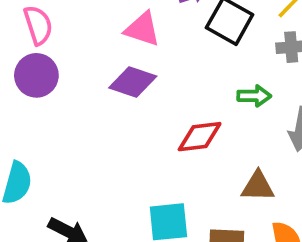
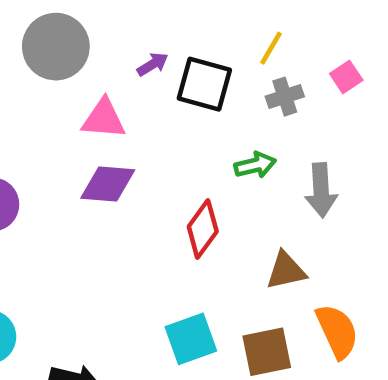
red diamond: (200, 137) -> (203, 229), turned -33

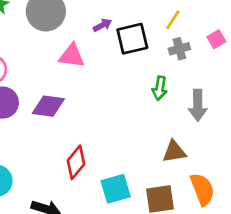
black square: (204, 84) -> (132, 39), turned -32
green arrow: (255, 165) -> (160, 88), turned 110
purple diamond: (108, 184) -> (48, 106), moved
red diamond: (203, 229) -> (76, 162), moved

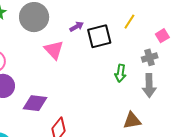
gray cross: (179, 49) -> (150, 57), moved
pink triangle: (72, 56) -> (54, 50), turned 40
purple diamond: (48, 106) -> (35, 103), moved

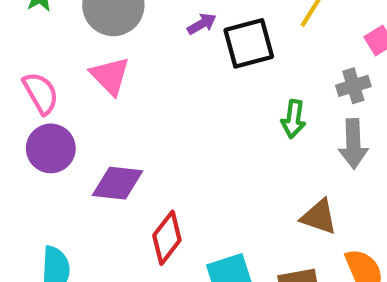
pink triangle: (54, 50) -> (110, 76), moved
brown triangle: (132, 121) -> (319, 217), turned 30

